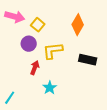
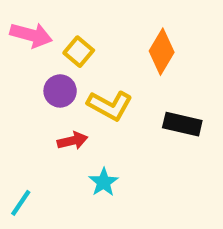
yellow L-shape: (53, 51) -> (110, 105), turned -145
red arrow: (35, 68) -> (72, 141), turned 56

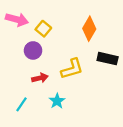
yellow L-shape: (110, 105) -> (72, 69), moved, turned -45
black rectangle: (182, 124) -> (108, 59), moved
cyan line: (21, 203) -> (22, 104), moved

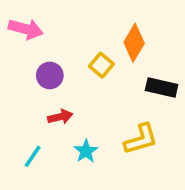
yellow square: (43, 29) -> (101, 65), moved
yellow L-shape: (72, 69) -> (141, 139), moved

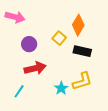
black rectangle: (162, 88) -> (82, 51), moved
red arrow: (60, 117) -> (35, 68), size x1.5
cyan star: (86, 151) -> (61, 88), moved

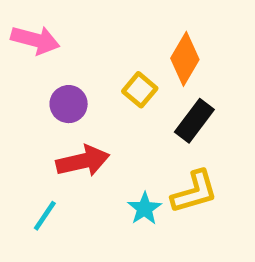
black rectangle: (82, 51) -> (194, 121), turned -66

